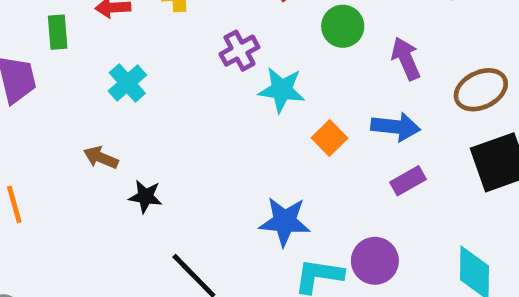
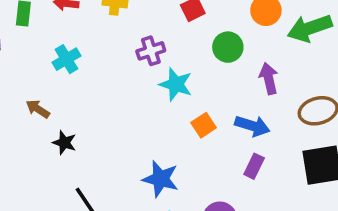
purple rectangle: (408, 181) -> (254, 166), turned -45

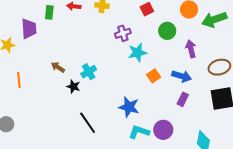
cyan cross: (66, 59) -> (89, 72), moved
cyan star: (176, 84) -> (137, 53), turned -30

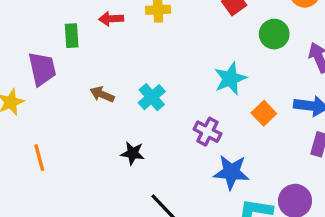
purple cross: (123, 33) -> (207, 132), moved, turned -35
brown arrow: (58, 67) -> (102, 94), moved
cyan cross: (89, 72) -> (152, 97), moved

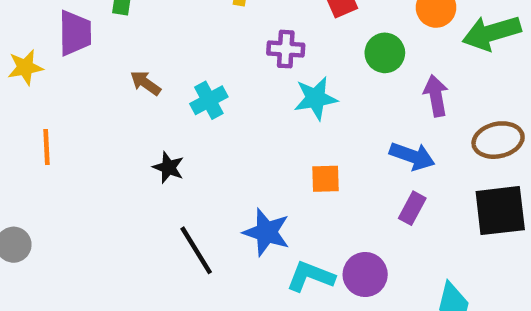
orange square: (264, 113) -> (325, 179), moved, turned 30
purple cross: (207, 132) -> (286, 49), moved, turned -36
blue star: (231, 172) -> (266, 232), moved

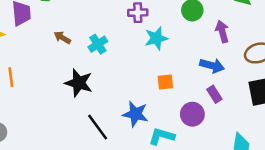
black star: (168, 167) -> (79, 83), size x1.6
purple rectangle: (412, 208) -> (214, 94), turned -56
purple circle: (365, 274) -> (192, 114), moved

